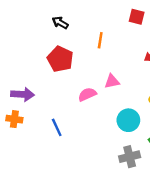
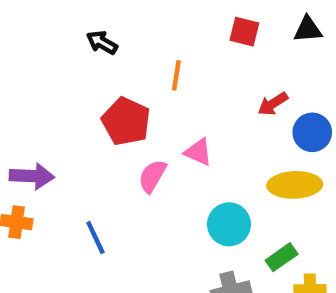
red pentagon: (60, 59) -> (126, 121), moved
pink triangle: (112, 81) -> (198, 152), turned 35
pink semicircle: (87, 94) -> (152, 176), turned -36

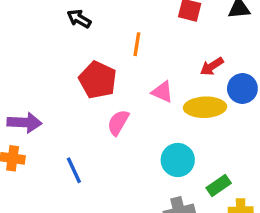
pink triangle: (198, 152) -> (162, 92), moved
yellow ellipse: (295, 185) -> (205, 107), moved

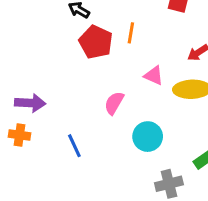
red pentagon: (98, 80) -> (96, 42), moved
cyan circle: (178, 160) -> (148, 137), moved

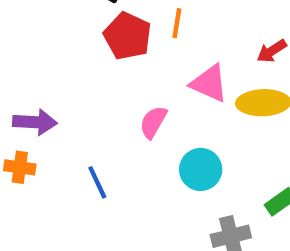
pink triangle: (154, 76) -> (209, 83), size x1.4

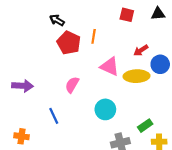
pink semicircle: (153, 122) -> (72, 85), moved
orange cross: (20, 167) -> (22, 136), moved

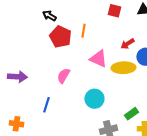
blue line: (54, 116) -> (46, 105), turned 42

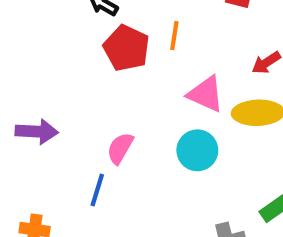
pink semicircle: (63, 76) -> (120, 148), moved
cyan circle: (94, 99) -> (197, 150), moved

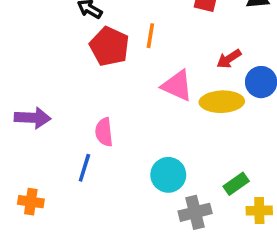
pink semicircle: (120, 148) -> (104, 132), turned -36
cyan circle: (197, 150) -> (168, 175), moved

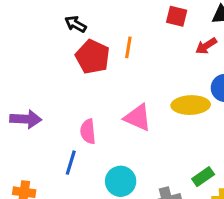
red arrow: (229, 59) -> (206, 46), moved
pink triangle: (177, 86) -> (138, 117), moved
cyan circle: (168, 175) -> (121, 181), moved

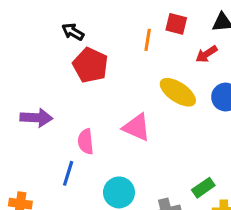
orange line: (128, 47) -> (148, 40), moved
yellow ellipse: (191, 105) -> (178, 92), moved, turned 36
purple arrow: (26, 119) -> (36, 118), moved

